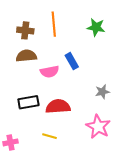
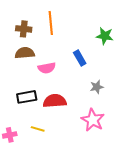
green star: (96, 27) -> (105, 36), moved
blue rectangle: (72, 61) -> (80, 58), moved
yellow line: (50, 136) -> (38, 129), moved

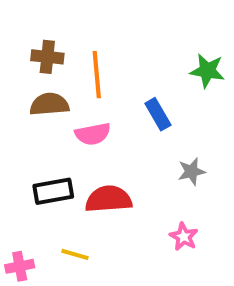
orange line: (51, 23) -> (97, 75), moved
pink star: (93, 120) -> (184, 237), size x0.6

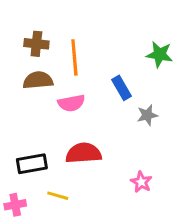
gray star: (192, 171) -> (147, 115), moved
black rectangle: (53, 191) -> (32, 164), moved

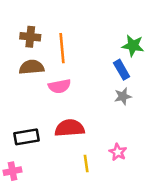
blue rectangle: (121, 88) -> (122, 70), moved
yellow line: (58, 196) -> (86, 164), moved, turned 66

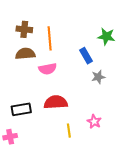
blue rectangle: (122, 70) -> (86, 56), moved

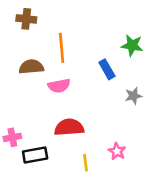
brown cross: (24, 29) -> (26, 19), moved
gray star: (98, 77) -> (133, 96), moved
black rectangle: (21, 109) -> (35, 155), moved
pink cross: (10, 137) -> (12, 137), moved

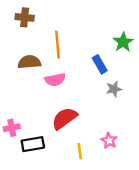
green star: (132, 45) -> (123, 42), turned 30
gray star: (133, 96) -> (114, 89), moved
red semicircle: (69, 127) -> (65, 118), turned -32

